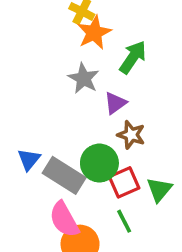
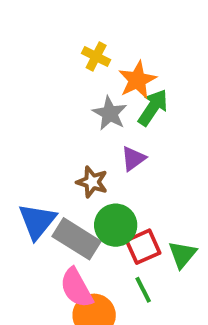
orange star: (94, 33) -> (137, 80), moved
gray star: (84, 78) -> (110, 113), moved
brown star: (131, 135) -> (92, 182), moved
blue triangle: (29, 160) -> (37, 221), size x1.5

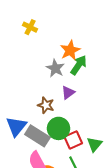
yellow cross: (96, 57) -> (30, 27), moved

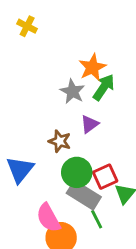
yellow cross: (30, 27) -> (27, 26), moved
gray rectangle: (37, 136) -> (84, 195), moved
red square: (73, 140) -> (105, 177), moved

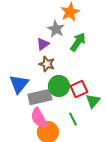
green arrow: (104, 87) -> (78, 42), moved
purple triangle: (89, 124) -> (43, 44), moved
gray rectangle: (84, 195) -> (40, 97), moved, turned -45

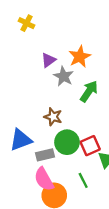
purple triangle: (43, 44) -> (48, 60), moved
blue triangle: (19, 84) -> (21, 140), turned 30
gray rectangle: (40, 97) -> (45, 155), size x0.7

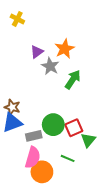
brown star: (53, 117) -> (12, 107), moved
pink semicircle: (44, 179) -> (33, 157), turned -135
green line: (83, 180) -> (68, 158), turned -40

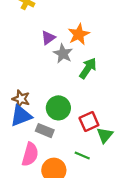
green circle: (53, 125) -> (58, 108), moved
gray rectangle: (34, 136) -> (45, 131), turned 35
pink semicircle: (33, 157) -> (30, 154), moved

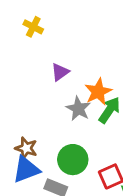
orange star: (79, 34) -> (98, 92), moved
gray star: (63, 54) -> (78, 109), moved

